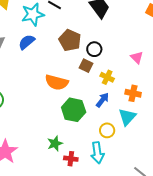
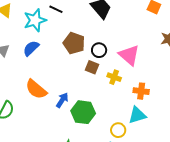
pink triangle: (137, 57) -> (129, 55), moved, size x1.6
orange semicircle: (57, 82) -> (36, 89), moved, turned 30
blue arrow: (102, 100) -> (62, 100), moved
cyan triangle: (127, 117) -> (137, 115), turned 36

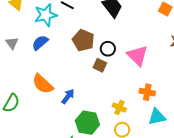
yellow cross: (114, 77) -> (119, 108), moved
green hexagon: (83, 112) -> (87, 123), moved
cyan triangle: (137, 115) -> (157, 117), moved

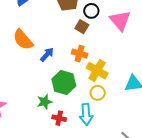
orange cross: (147, 92) -> (80, 54), moved
yellow cross: (119, 108) -> (97, 71), size x1.5

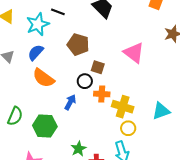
black circle: (91, 11) -> (85, 81), moved
orange semicircle: (23, 40) -> (43, 78), moved
green hexagon: (64, 83) -> (45, 126), moved

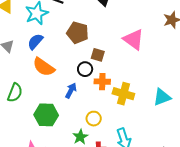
green semicircle: (15, 116) -> (15, 93), moved
yellow circle: (128, 128) -> (94, 119), moved

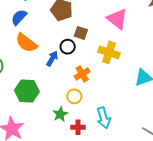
orange cross: (102, 82) -> (82, 74), moved, turned -35
blue arrow: (71, 91) -> (52, 59), moved
yellow cross: (123, 94) -> (109, 52), moved

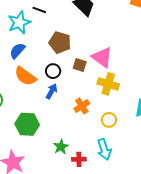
pink triangle: (117, 19) -> (102, 57), moved
black circle: (68, 47) -> (53, 71), moved
yellow circle: (74, 96) -> (109, 120), moved

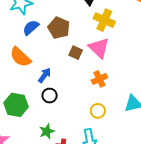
blue semicircle: (17, 51) -> (31, 28), moved
black circle: (53, 71) -> (50, 96), moved
yellow cross: (108, 84) -> (104, 20), moved
orange cross: (82, 106) -> (99, 79), moved

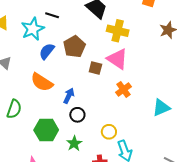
brown pentagon: (59, 28) -> (74, 47), turned 30
yellow circle: (98, 111) -> (109, 132), moved
green star: (47, 131) -> (74, 143), moved

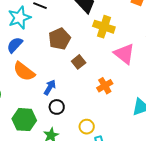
blue semicircle: (47, 51) -> (15, 45), moved
pink triangle: (117, 59) -> (124, 54), moved
brown square: (95, 68) -> (79, 62), turned 32

